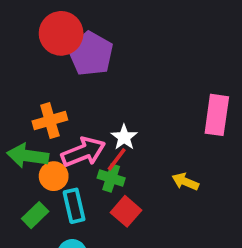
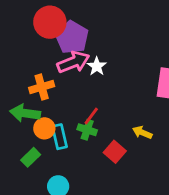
white star: (124, 137) -> (97, 66), moved
pink arrow: (83, 152) -> (73, 62), moved
cyan rectangle: (74, 206) -> (60, 137), moved
red square: (126, 211) -> (115, 152), moved

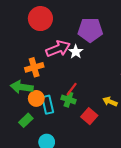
purple pentagon: (72, 37) -> (90, 30), moved, turned -30

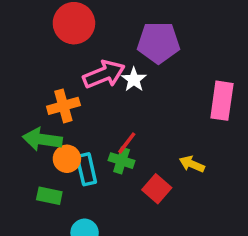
green rectangle: (26, 120) -> (49, 196), turned 56

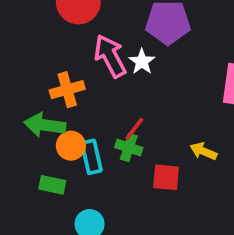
pink arrow: (104, 74) -> (110, 56), turned -96
red square: (157, 189) -> (166, 177), turned -36

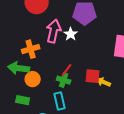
pink arrow: (110, 56) -> (54, 31), turned 40
cyan rectangle: (91, 157) -> (60, 101), moved
red square: (166, 177) -> (93, 76), moved

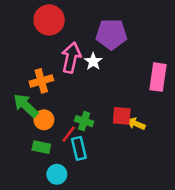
green arrow: (19, 68) -> (26, 106), turned 35
red line: (67, 70) -> (69, 134), moved
green rectangle: (23, 100) -> (41, 147), moved

